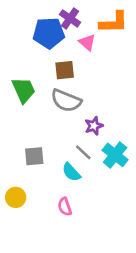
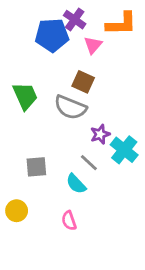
pink triangle: (87, 42) -> (93, 45), turned 30
brown square: (65, 70) -> (83, 82), moved, turned 30
cyan cross: (115, 155) -> (124, 150), moved

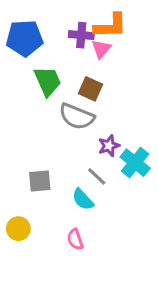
purple cross: (75, 20) -> (81, 35), moved, turned -30
orange L-shape: (121, 24) -> (110, 26), moved
blue pentagon: (52, 35) -> (24, 38), moved
green trapezoid: (25, 96) -> (48, 81), moved

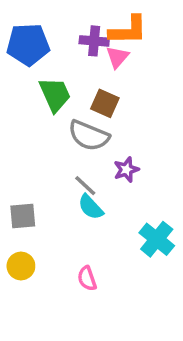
cyan cross: (135, 163) -> (157, 239), moved
gray line: (97, 176) -> (85, 186), moved
gray square: (40, 181) -> (23, 216), moved
cyan semicircle: (83, 199) -> (91, 207), moved

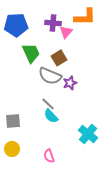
orange L-shape: (128, 30) -> (85, 17), moved
brown square: (105, 103) -> (59, 58), turned 35
purple star: (126, 170) -> (70, 83), moved

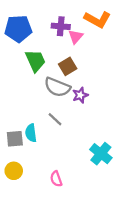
orange L-shape: (85, 17) -> (97, 19), turned 30
cyan semicircle: (51, 116) -> (31, 133), moved, turned 35

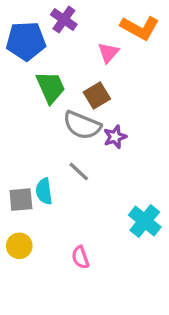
purple cross: (61, 26) -> (64, 20), moved, turned 30

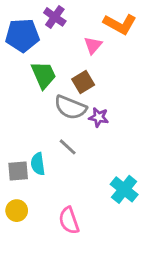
purple star: (115, 137) -> (99, 117), turned 30
pink semicircle: (80, 257) -> (69, 220), size x1.4

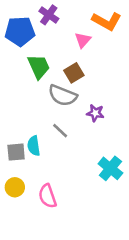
purple star: (99, 117) -> (95, 113), moved
pink semicircle: (69, 220) -> (48, 196), moved

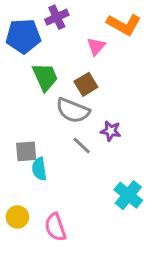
purple cross: (49, 15) -> (57, 17), turned 30
gray line: (60, 131) -> (82, 146), moved
gray square: (16, 152) -> (26, 151), moved

